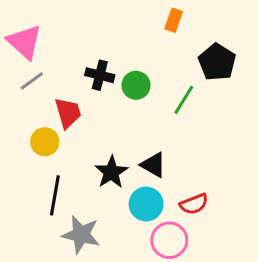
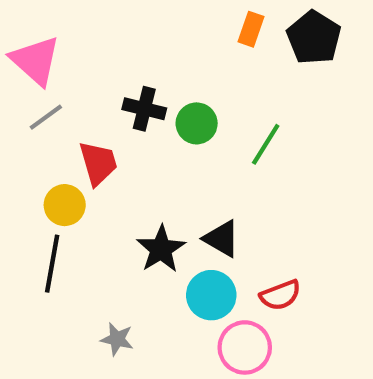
black pentagon: (217, 62) -> (314, 38), moved
black line: (55, 195) -> (52, 264), moved
gray star: (81, 234) -> (117, 339), size x0.6

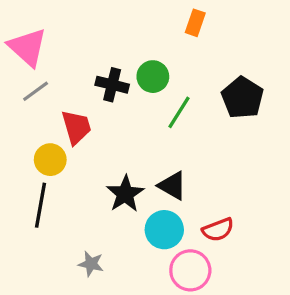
black pentagon: (314, 38) -> (242, 98), moved
green circle: (197, 123) -> (153, 77), moved
green line: (266, 144) -> (179, 112), moved

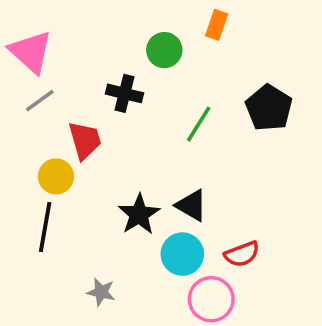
green circle: (153, 77) -> (164, 50), moved

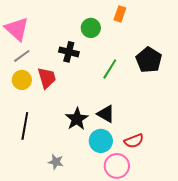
yellow circle: (56, 176) -> (22, 80), moved

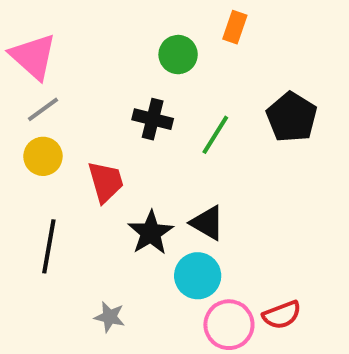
black cross: (69, 52) -> (153, 119), moved
red trapezoid: (47, 78) -> (106, 182), moved
red semicircle: (134, 141) -> (282, 315), moved

